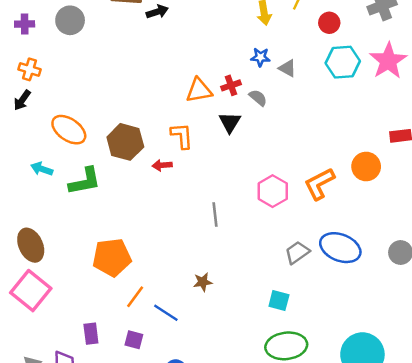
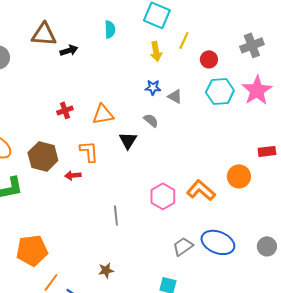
red cross: (231, 85) -> (65, 110), moved
orange L-shape: (319, 184) -> (201, 190), turned 68

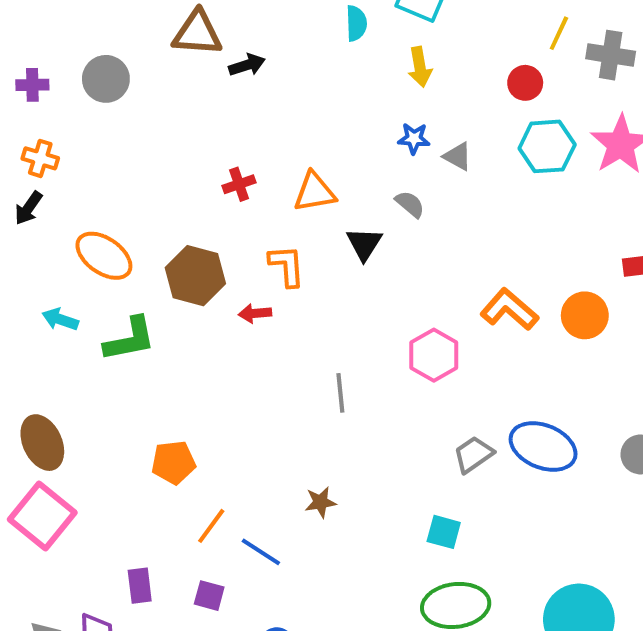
cyan semicircle: (110, 29) -> (356, 23), moved
yellow line: (184, 40) -> (559, 33), moved
gray cross: (252, 45) -> (611, 55), turned 30
orange L-shape: (201, 190) -> (509, 309), moved
orange pentagon: (32, 250) -> (173, 462), size x0.7

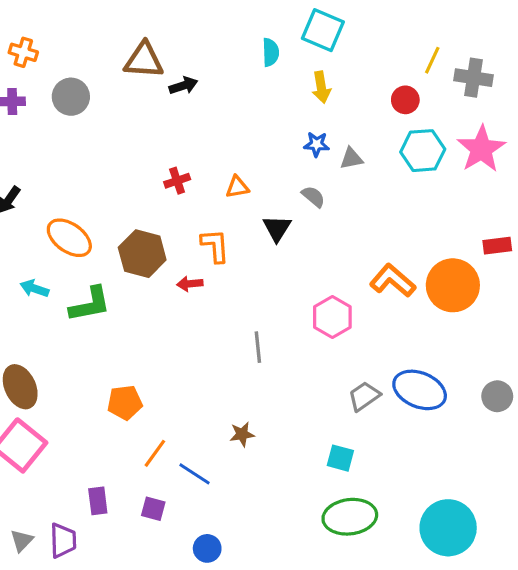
gray triangle: (458, 156) -> (351, 159), turned -40
orange cross: (40, 158) -> (23, 52), moved
orange triangle: (315, 192) -> (237, 187), size x0.7
orange circle: (585, 315) -> (453, 285), size x1.4

